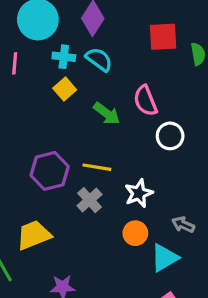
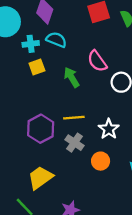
yellow square: (65, 89) -> (37, 67), turned 35
green arrow: (107, 114) -> (72, 77), turned -144
orange circle: (135, 233) -> (101, 161), moved

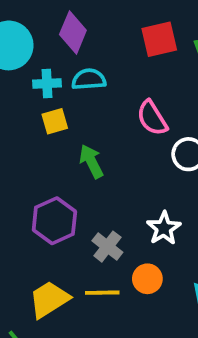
cyan semicircle: (56, 40) -> (89, 79), turned -30
green arrow: (72, 77) -> (91, 161), moved
yellow line: (74, 118) -> (102, 293), moved

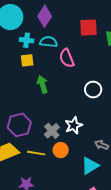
pink semicircle: (152, 118) -> (67, 58), moved
purple hexagon: (54, 221) -> (19, 125), moved
gray cross: (107, 247) -> (52, 131), moved

